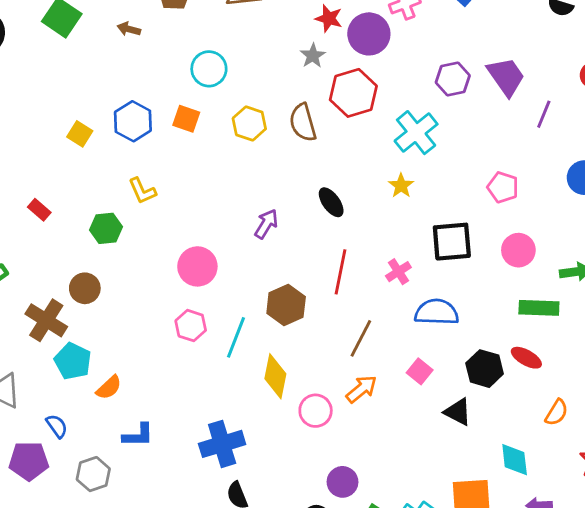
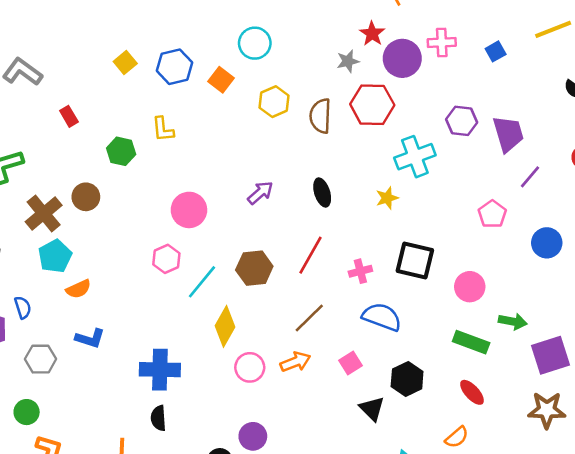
pink pentagon: (503, 187) -> (492, 214), moved
red ellipse: (526, 358) -> (472, 392), moved

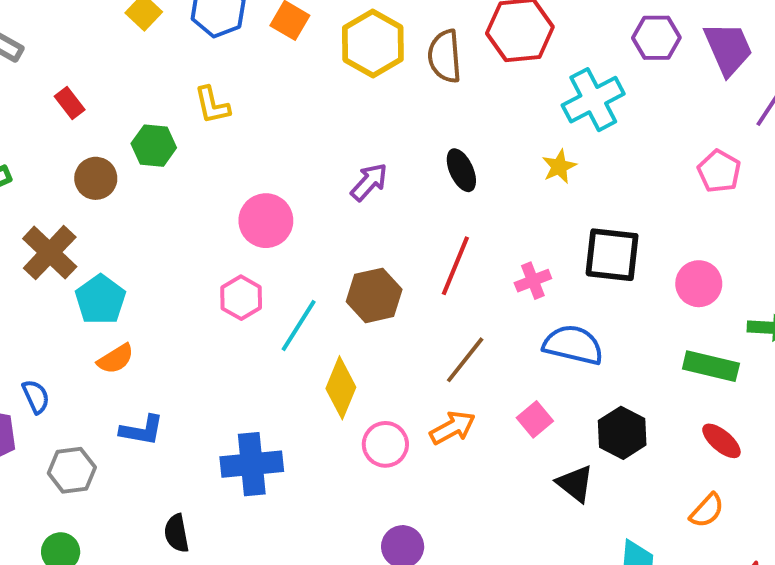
yellow hexagon: (274, 102) -> (373, 43), size x1.4
brown circle: (86, 197) -> (96, 178), moved
cyan pentagon: (55, 256) -> (100, 300), moved
black semicircle: (158, 418) -> (177, 533), moved

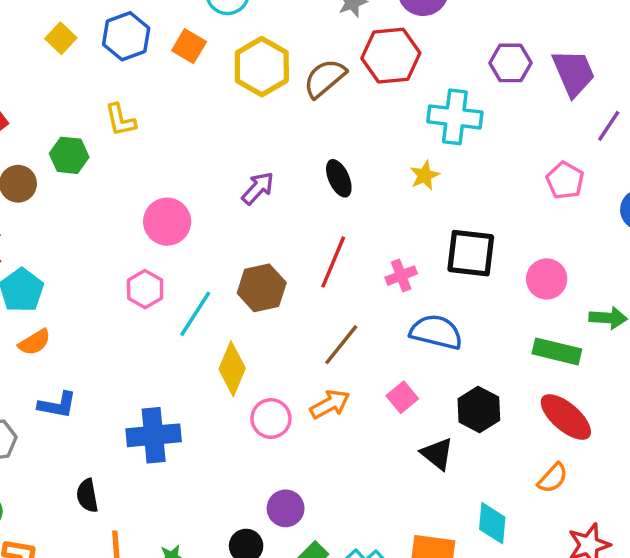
brown semicircle: (445, 56) -> (325, 78), turned 54
cyan cross: (593, 100) -> (455, 117), turned 34
red ellipse: (721, 441) -> (566, 417), size x1.5

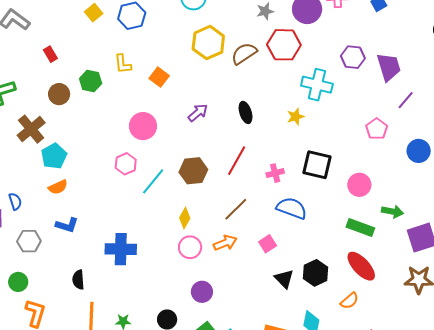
orange square: (189, 46) -> (159, 77), moved
yellow diamond: (232, 369) -> (185, 218), moved, size x0.7
black hexagon: (479, 409) -> (316, 273), moved
purple circle: (286, 508) -> (202, 292), moved

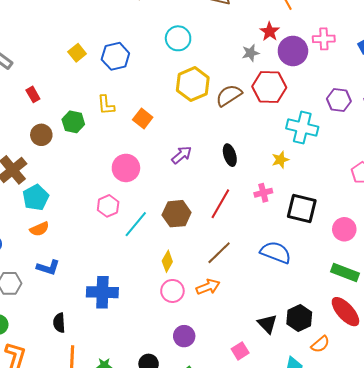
pink cross: (275, 173) -> (263, 193), moved
pink square: (268, 244) -> (240, 351), moved
orange semicircle: (349, 301) -> (320, 344), moved

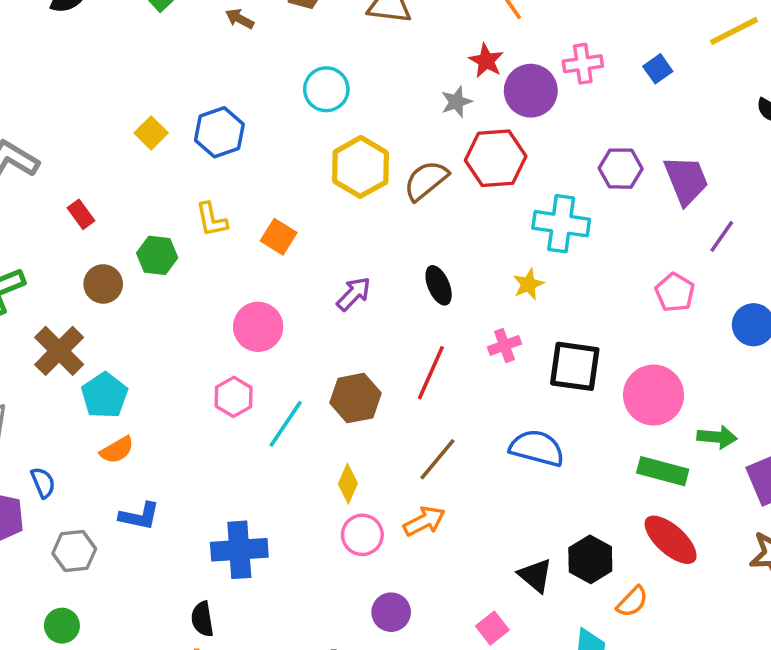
pink circle: (344, 229) -> (654, 395), size x1.4
black semicircle: (59, 323) -> (202, 619), moved

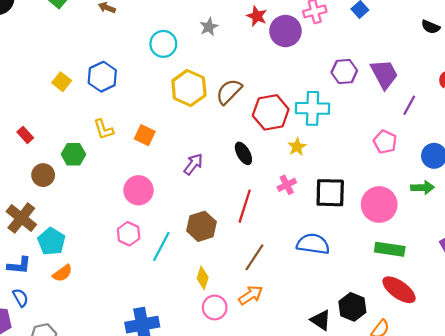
gray star: (456, 102) -> (209, 27), moved
red hexagon: (496, 158) -> (271, 112), moved
green arrow: (717, 437) -> (423, 188), moved
blue L-shape: (139, 516) -> (19, 265), moved

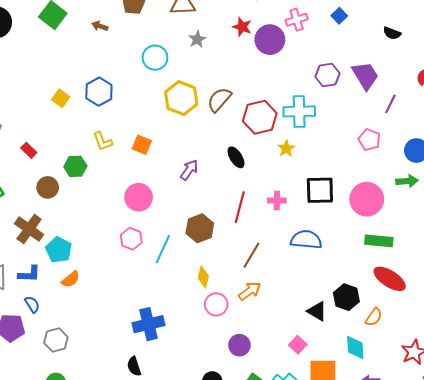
black semicircle: (431, 27) -> (392, 33), moved
pink cross: (287, 185) -> (277, 201), moved, turned 30

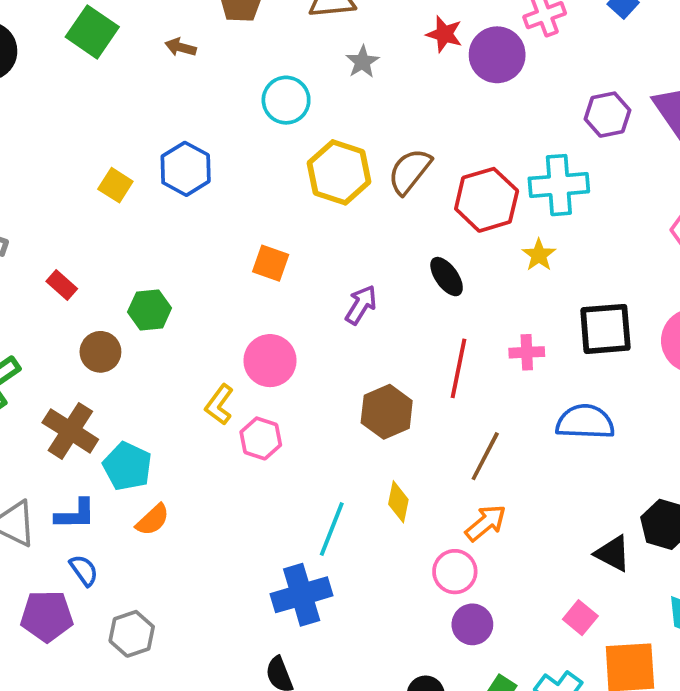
yellow L-shape: (103, 141) -> (219, 405), moved, turned 60
cyan line: (163, 249) -> (332, 529), moved
pink circle: (216, 304) -> (455, 572), moved

